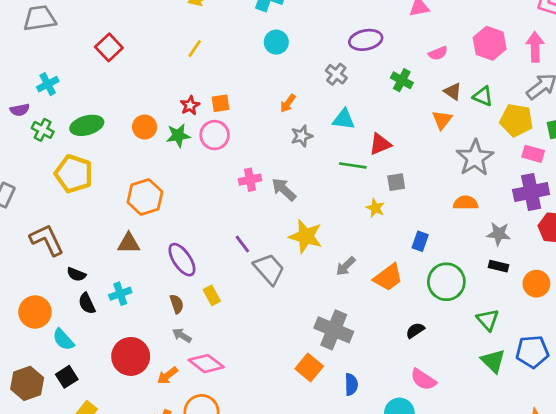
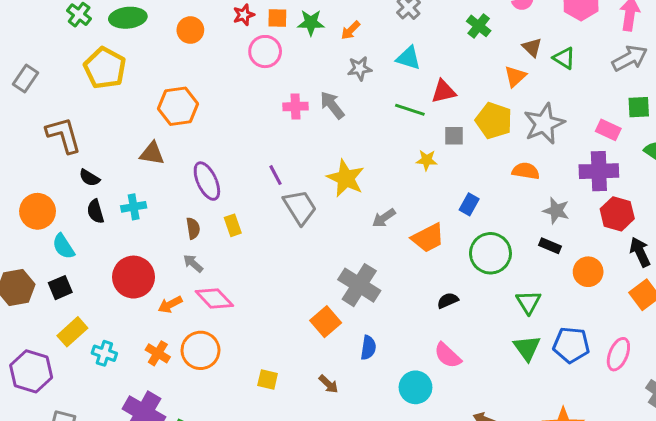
yellow pentagon: (516, 120) -> (494, 121), moved
green star: (178, 135) -> (311, 23), moved
gray arrow: (284, 189) -> (332, 105), moved
yellow star: (375, 208) -> (427, 160), turned -30

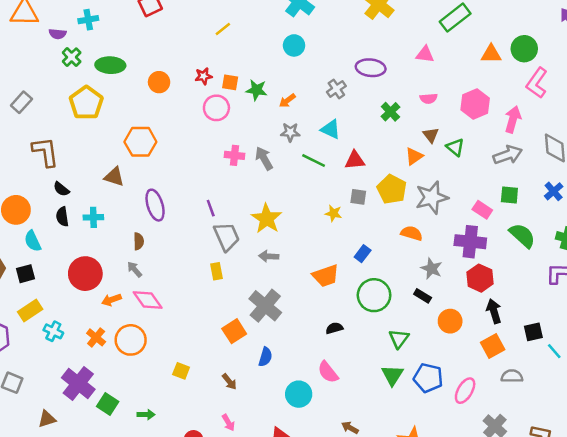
green line: (410, 110) -> (314, 161), moved
gray arrow: (384, 218) -> (269, 256), moved, turned 30
yellow rectangle: (233, 225) -> (217, 271), moved

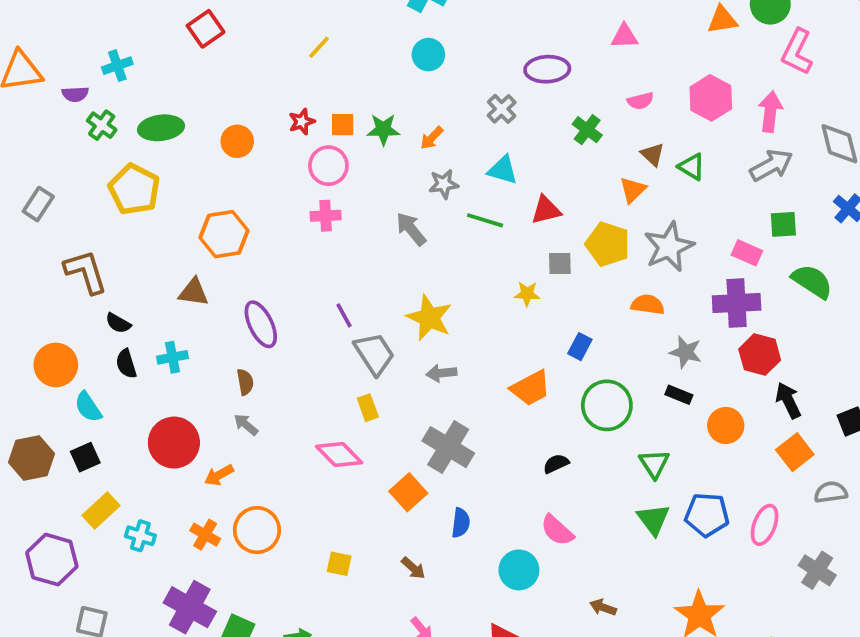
pink cross: (235, 155) -> (326, 216), moved
pink diamond: (148, 300) -> (339, 454), moved

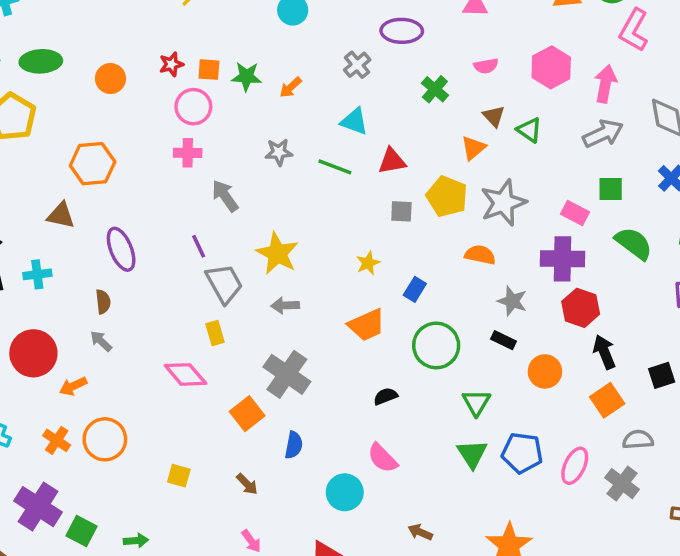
gray star: (444, 184) -> (279, 152), moved
gray arrow: (411, 229) -> (225, 196), moved
yellow star: (527, 294) -> (368, 263), moved, turned -30
gray cross: (817, 570) -> (622, 484), moved

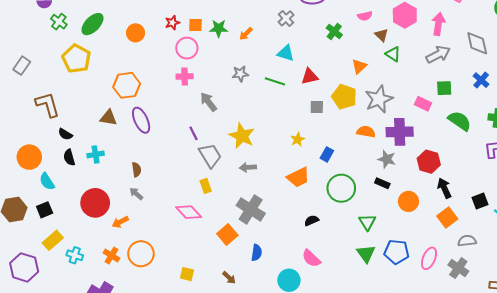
green ellipse: (41, 61) -> (92, 24), turned -40
brown triangle: (494, 116) -> (382, 35), moved
purple ellipse: (121, 249) -> (141, 120), moved
purple cross: (562, 259) -> (400, 132), moved

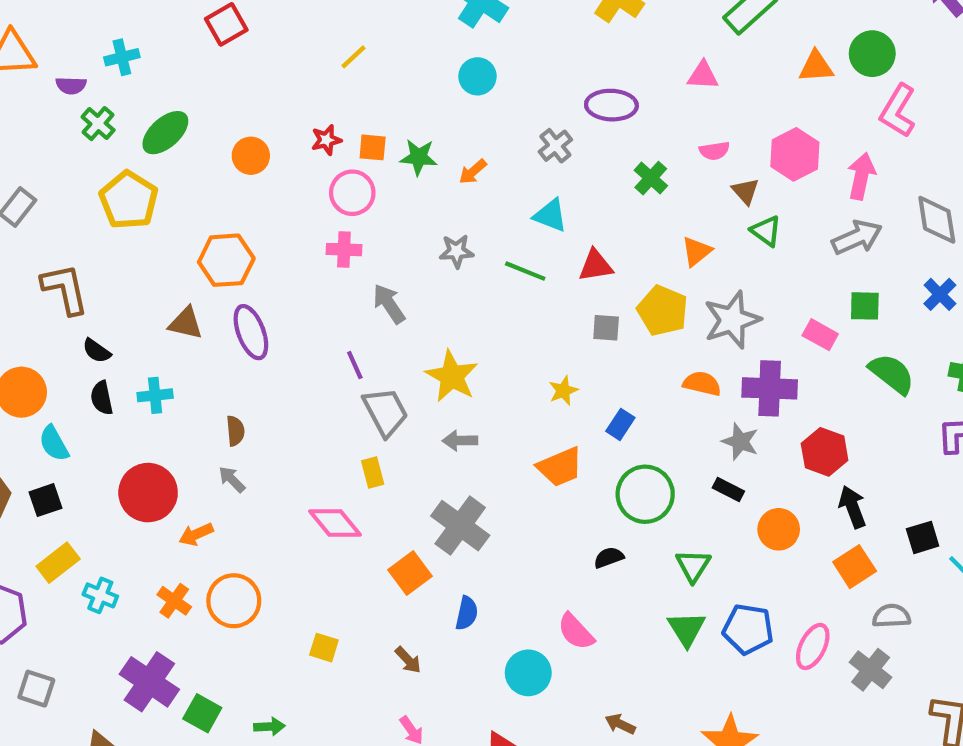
black semicircle: (312, 221) -> (609, 557), moved

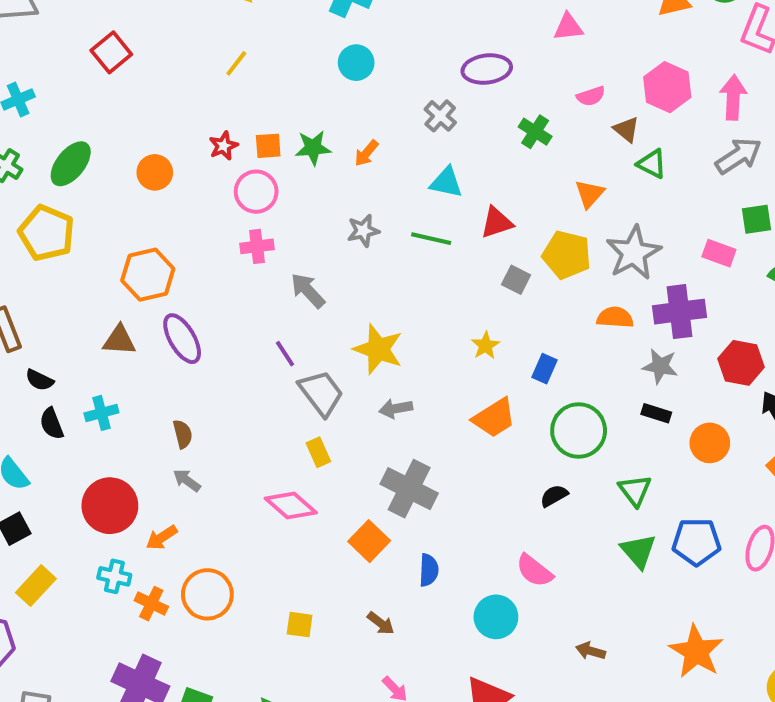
gray square: (606, 328) -> (516, 280), turned 32
cyan cross: (100, 595) -> (114, 576), moved

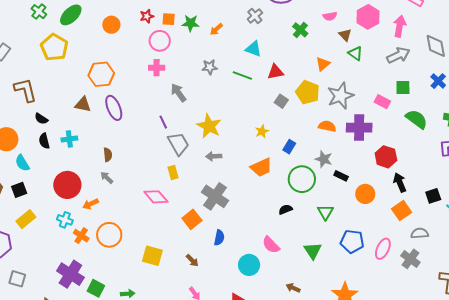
gray star: (660, 366) -> (324, 159), moved
green triangle: (638, 551) -> (313, 251), moved
yellow square: (300, 625) -> (152, 256), size x1.5

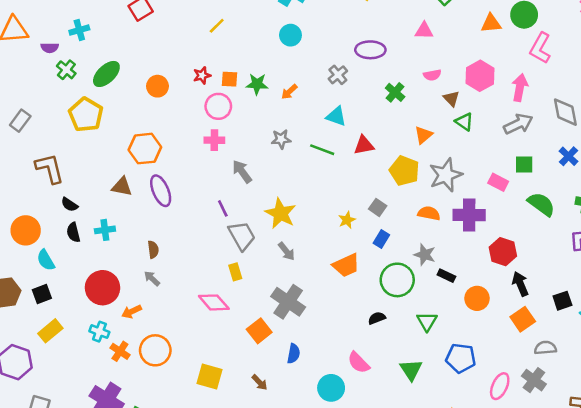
gray square: (281, 101) -> (378, 207), moved
gray arrow: (214, 156) -> (286, 251), turned -126
pink ellipse: (383, 249) -> (500, 386), moved

